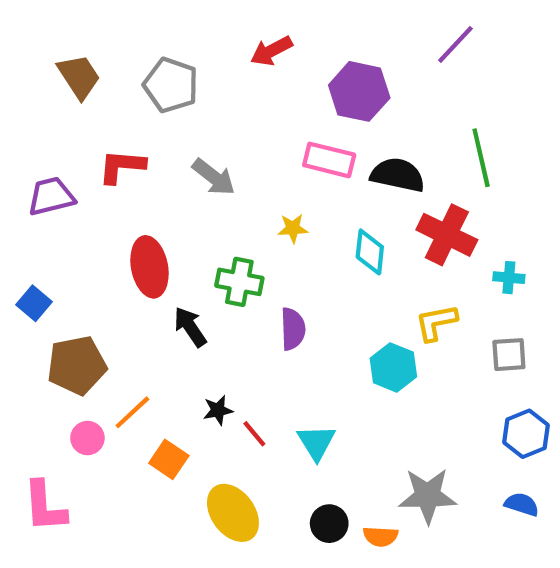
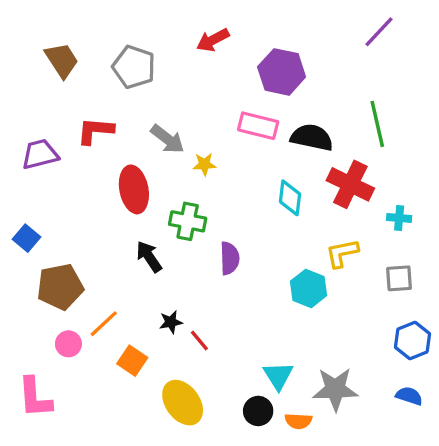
purple line: (455, 44) -> (379, 32), moved
yellow star: (293, 228) -> (204, 164), moved
red ellipse: (150, 267) -> (134, 189), moved
cyan triangle: (316, 442) -> (278, 376), moved

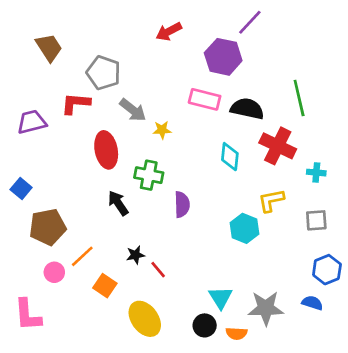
purple line: (379, 32) -> (250, 22), moved
gray pentagon: (134, 67) -> (104, 73), moved
blue semicircle: (409, 396) -> (312, 303), moved

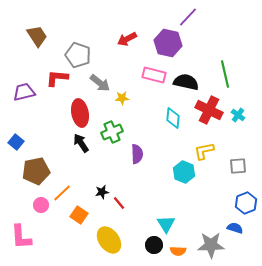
red arrow: (169, 32) -> (127, 39), moved
cyan cross: (316, 173) -> (238, 115), moved, turned 32
green cross: (149, 175) -> (112, 132), turned -35
black arrow: (118, 203) -> (81, 143), moved
gray star: (266, 308) -> (211, 245), moved

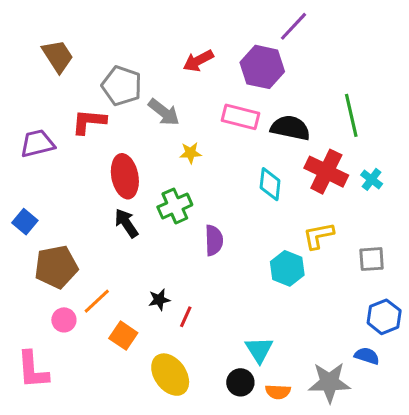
gray arrow: (100, 83) -> (164, 112), moved
red line: (119, 203) -> (186, 317), turned 64

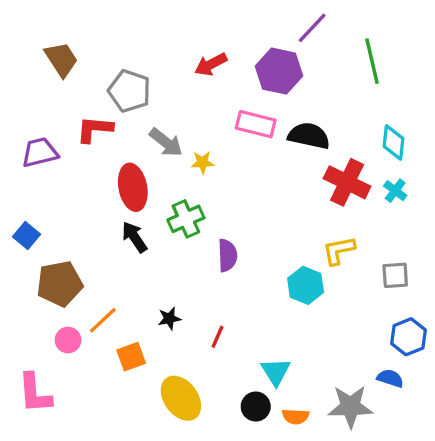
gray arrow: (164, 112) -> (166, 142), moved
green line: (351, 115) -> (372, 61), moved
cyan diamond: (270, 184) -> (394, 142), moved
red line: (186, 317) -> (218, 337), moved
orange square: (123, 336) -> (131, 357), turned 36

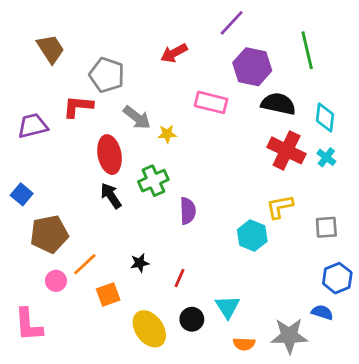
purple line: (312, 28) -> (232, 23), moved
purple hexagon: (279, 71) -> (252, 67), moved
black semicircle: (309, 136) -> (278, 104), moved
black circle: (256, 407) -> (192, 319), moved

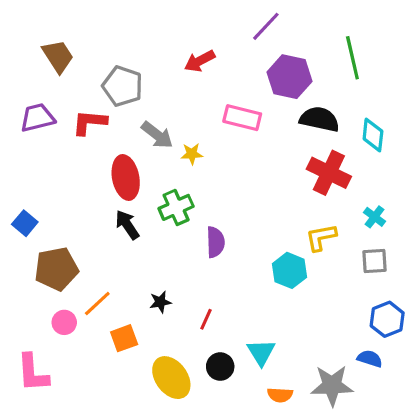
purple trapezoid: (33, 126) -> (37, 118), moved
cyan cross: (326, 157) -> (375, 217), moved

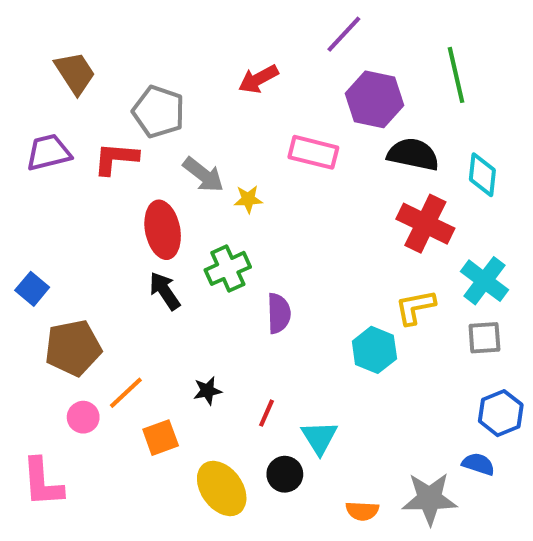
cyan cross: (375, 217) -> (484, 281), size x1.6
cyan triangle: (261, 352) -> (319, 438), moved

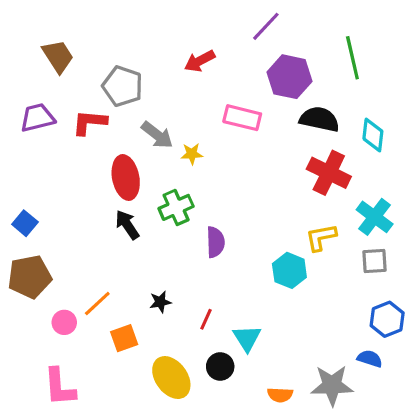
brown pentagon: (73, 348) -> (30, 277), moved
pink L-shape: (42, 482) -> (60, 387), moved

